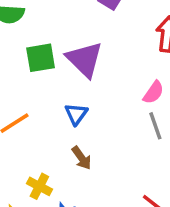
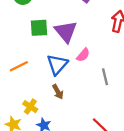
pink semicircle: (153, 92) -> (83, 55), moved
blue triangle: (76, 114) -> (57, 64), size x1.5

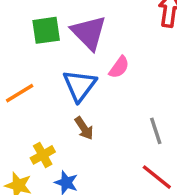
gray line: (105, 77) -> (156, 131), moved
yellow cross: (30, 107) -> (43, 155), turned 32

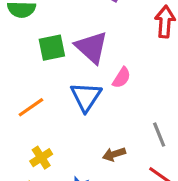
brown arrow: (84, 128) -> (114, 154), moved, turned 110
yellow cross: (43, 155) -> (41, 158), moved

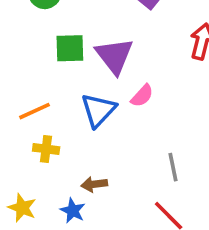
brown arrow: (114, 154) -> (94, 184), moved
yellow cross: (41, 158) -> (46, 149), moved, turned 30

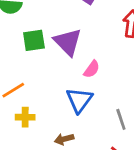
blue triangle: (98, 110) -> (79, 100), moved

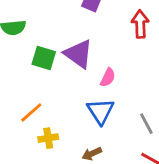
green square: (34, 40) -> (44, 58), turned 35

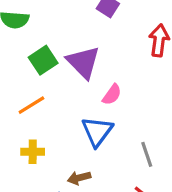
green square: (44, 58) -> (43, 60), turned 30
orange line: (31, 112) -> (31, 105), moved

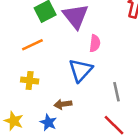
pink semicircle: (112, 95) -> (95, 43), turned -35

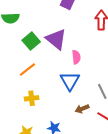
brown arrow: (63, 104) -> (82, 109), moved

